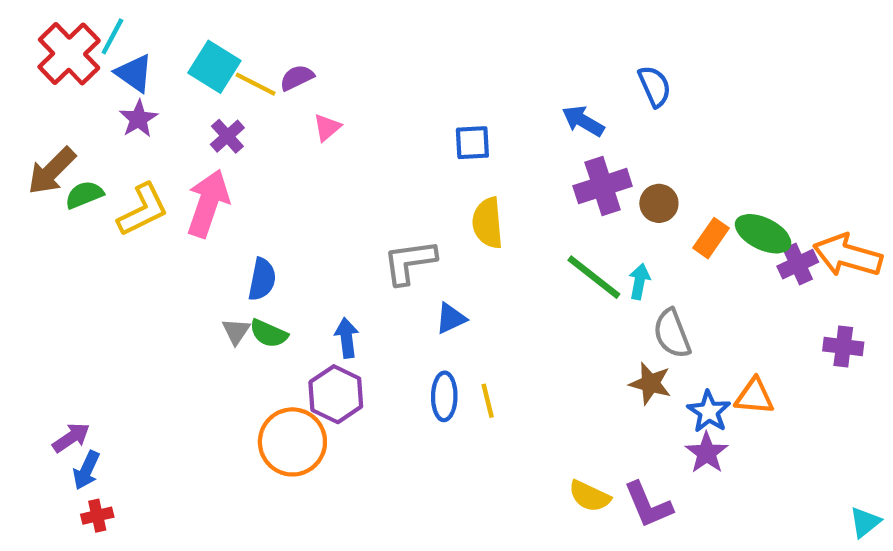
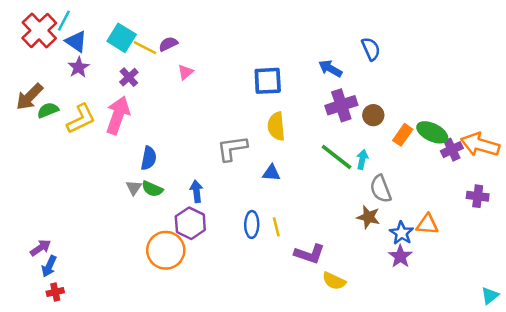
blue square: (472, 143) -> (268, 81), size x1.4
blue triangle: (451, 318) -> (271, 173), moved, turned 30
purple L-shape: (648, 505) -> (309, 254), moved, turned -48

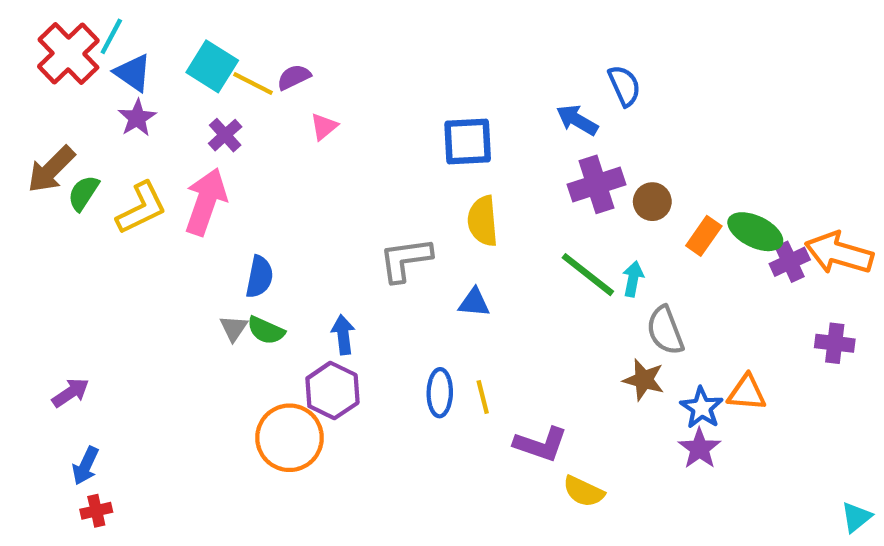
blue semicircle: (371, 49) -> (624, 86), moved
green semicircle: (48, 110) -> (83, 193), turned -35
purple arrow: (41, 248) -> (71, 393), moved

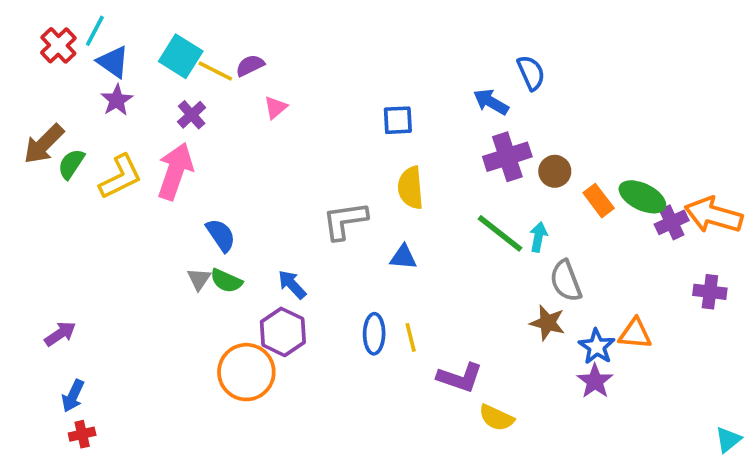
red cross: (68, 53) -> (58, 45), size x0.7
blue square: (468, 142) -> (398, 120), size x0.7
orange rectangle: (704, 236) -> (599, 201), turned -72
blue semicircle: (259, 277) -> (221, 235), turned -45
blue arrow: (343, 335) -> (292, 284), turned -36

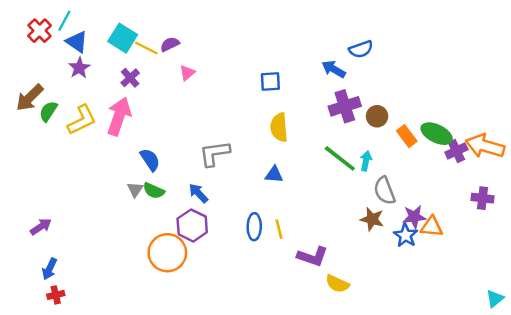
blue semicircle: (531, 73) -> (361, 49), turned 95
gray L-shape: (345, 221) -> (215, 153), moved
purple star: (595, 381) -> (414, 217), moved, turned 30

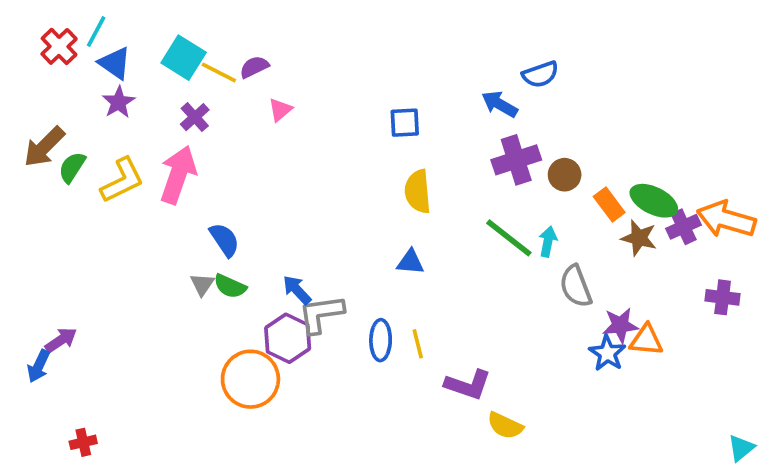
gray L-shape: (215, 153) -> (321, 314), moved
brown star: (372, 219) -> (639, 238), moved
blue arrow: (49, 269) -> (39, 366), moved

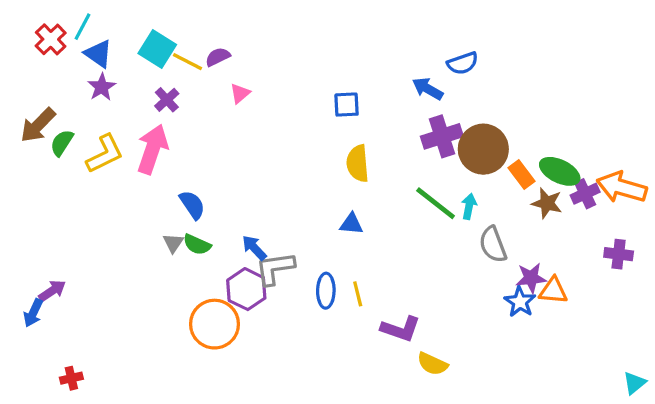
brown circle: (565, 175) -> (483, 149), size x1.8

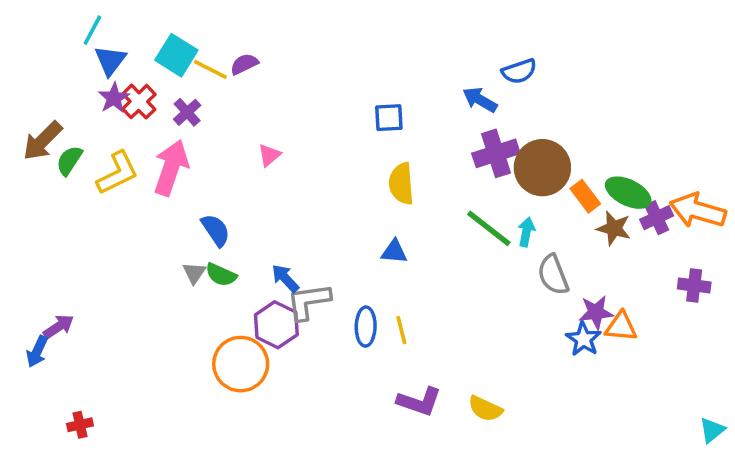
red cross: (51, 39) -> (139, 102), moved
blue triangle: (98, 54) -> (110, 61), turned 32
pink triangle: (240, 93) -> (269, 155), moved
purple L-shape: (401, 329) -> (419, 402), moved

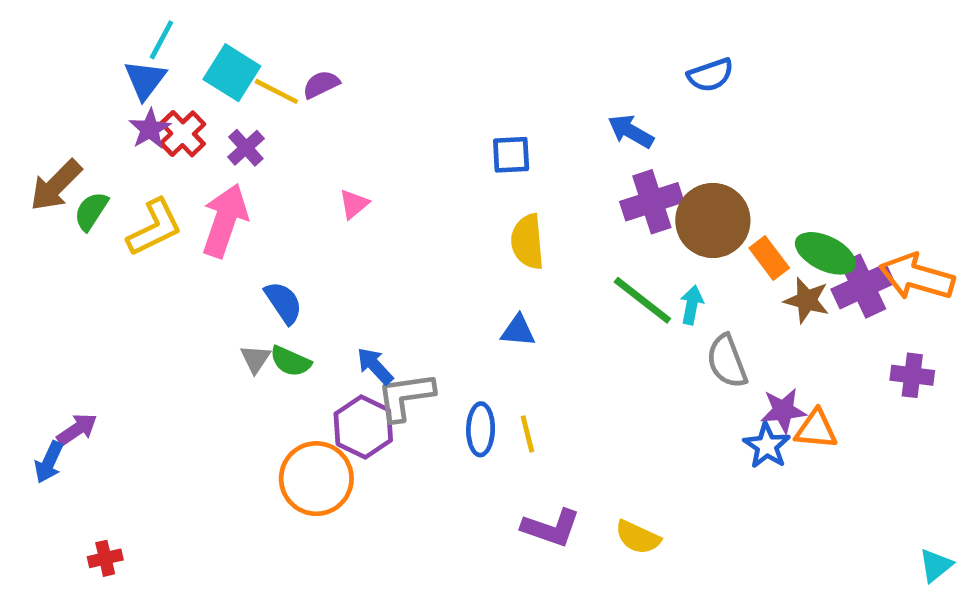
cyan line: (92, 30) -> (161, 40), moved
blue semicircle: (519, 71) -> (710, 75), moved
purple cross: (657, 218) -> (863, 286), size x1.4

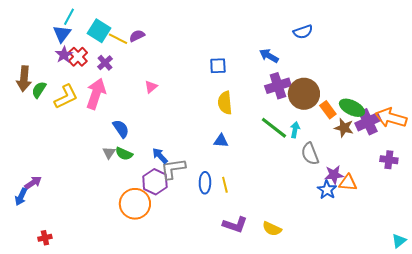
brown arrow: (56, 185) -> (24, 79), turned -40

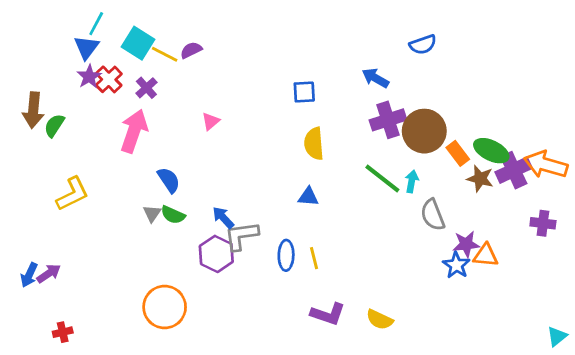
yellow L-shape: (66, 97) -> (72, 194), moved
purple arrow: (33, 183) -> (49, 273), moved
orange circle: (135, 204) -> (165, 307), moved

